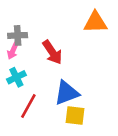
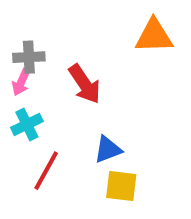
blue triangle: (67, 93) -> (108, 149), size x0.7

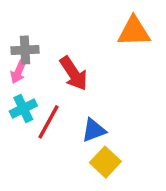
red line: (46, 171) -> (48, 122), moved
yellow square: (121, 186) -> (105, 162), turned 36

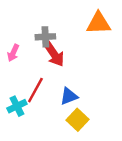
gray cross: (25, 50) -> (45, 37), moved
cyan cross: (23, 109) -> (17, 106), moved

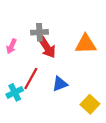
orange triangle: (99, 23) -> (86, 44), moved
yellow square: (78, 120) -> (90, 104), moved

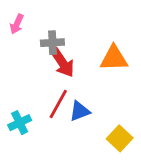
pink arrow: (11, 46) -> (17, 24), moved
red line: (31, 78) -> (58, 104), moved

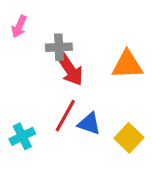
blue triangle: (80, 111) -> (89, 124), turned 40
yellow square: (120, 138) -> (129, 138), moved

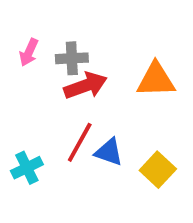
pink arrow: (19, 26) -> (29, 52), moved
red arrow: (70, 69) -> (85, 86), turned -76

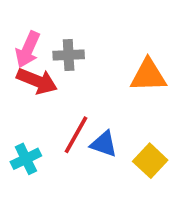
pink arrow: (29, 52) -> (28, 49), size x1.4
red arrow: (85, 86) -> (37, 81), moved, turned 42

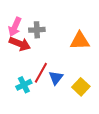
blue triangle: (104, 144) -> (56, 78), turned 49
cyan cross: (26, 159) -> (24, 85), moved

